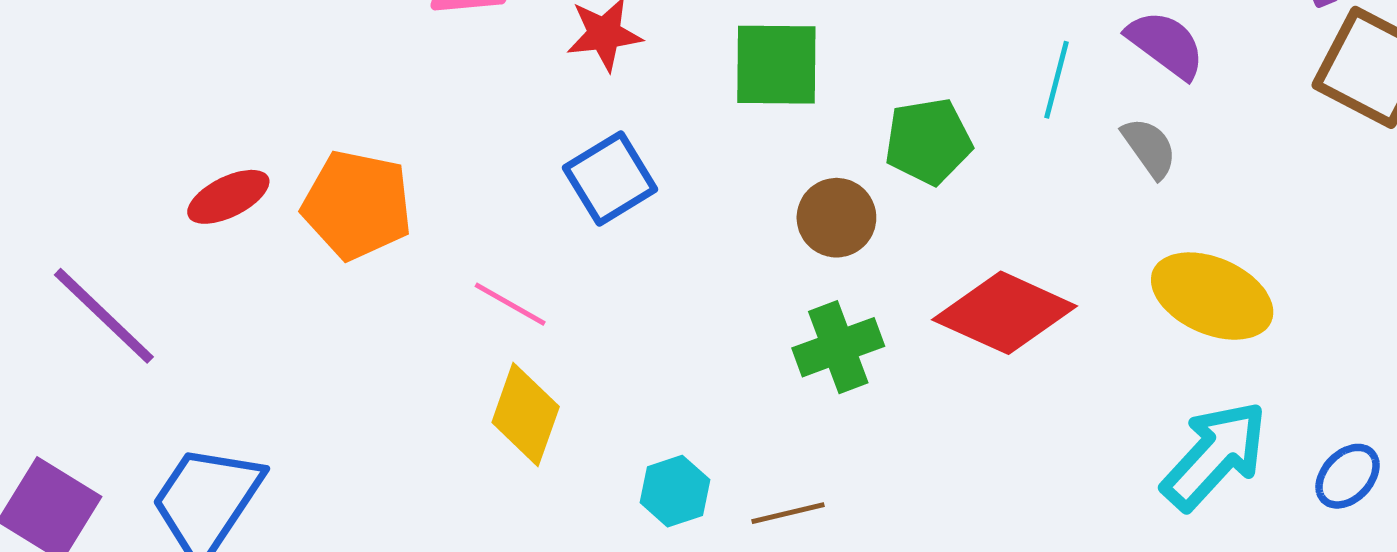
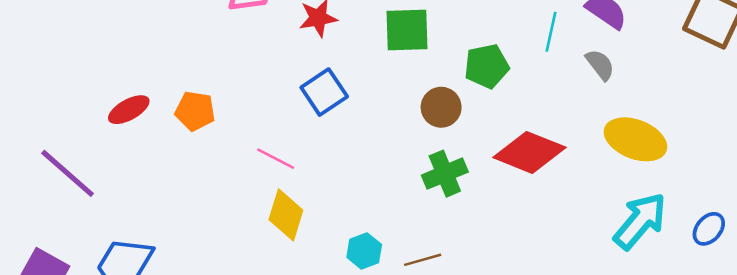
orange pentagon: (357, 205) -> (195, 111), size x0.7

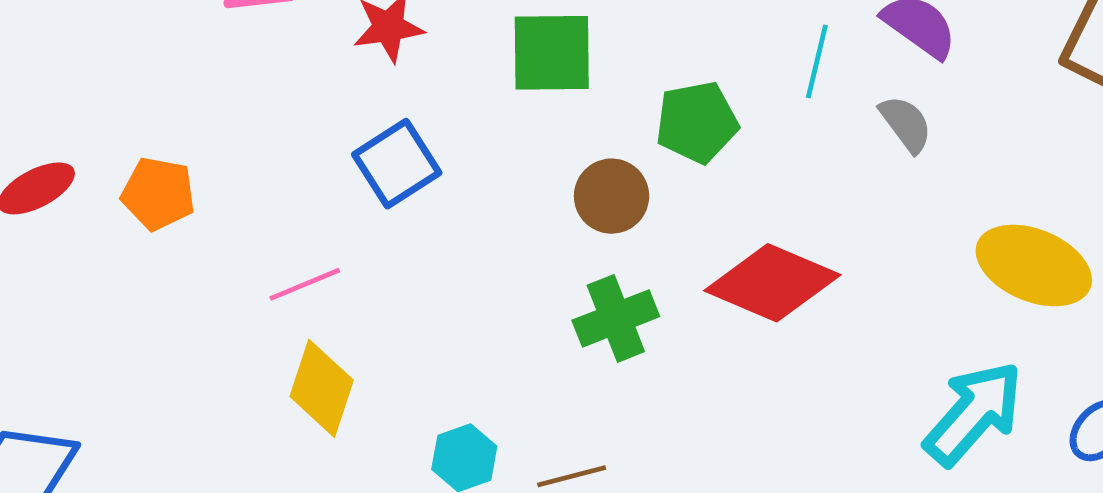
yellow ellipse: (635, 139) -> (1034, 265), moved
pink line: (276, 159) -> (305, 284), turned -51

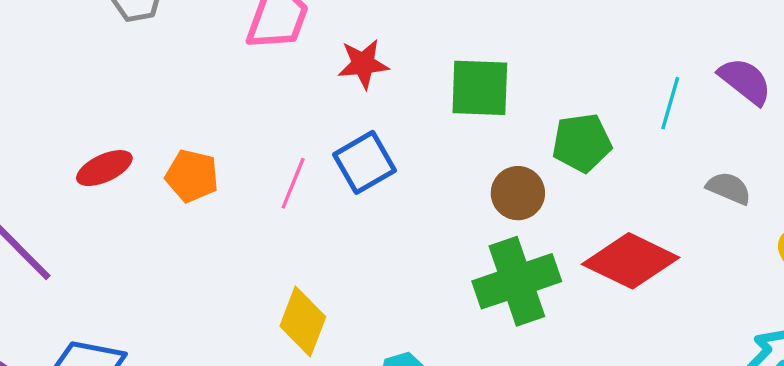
gray semicircle: (906, 124) -> (729, 188), moved, turned -33
pink line: (305, 284) -> (293, 183), moved, turned -48
green cross: (616, 318) -> (517, 281), size x1.4

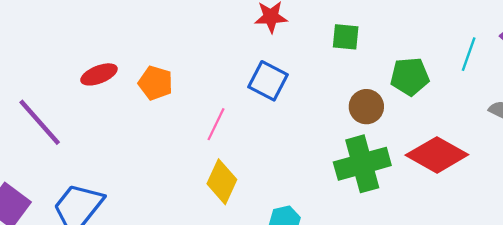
green square: (480, 88) -> (346, 37), size x0.7
blue square: (365, 162) -> (268, 81), turned -36
pink line: (293, 183) -> (216, 124), moved

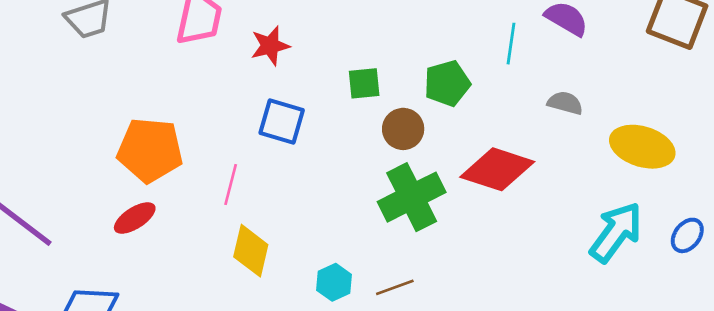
green square: (346, 37) -> (364, 83), moved
red ellipse: (99, 74) -> (135, 218), moved
orange pentagon: (155, 83) -> (150, 150), size x1.6

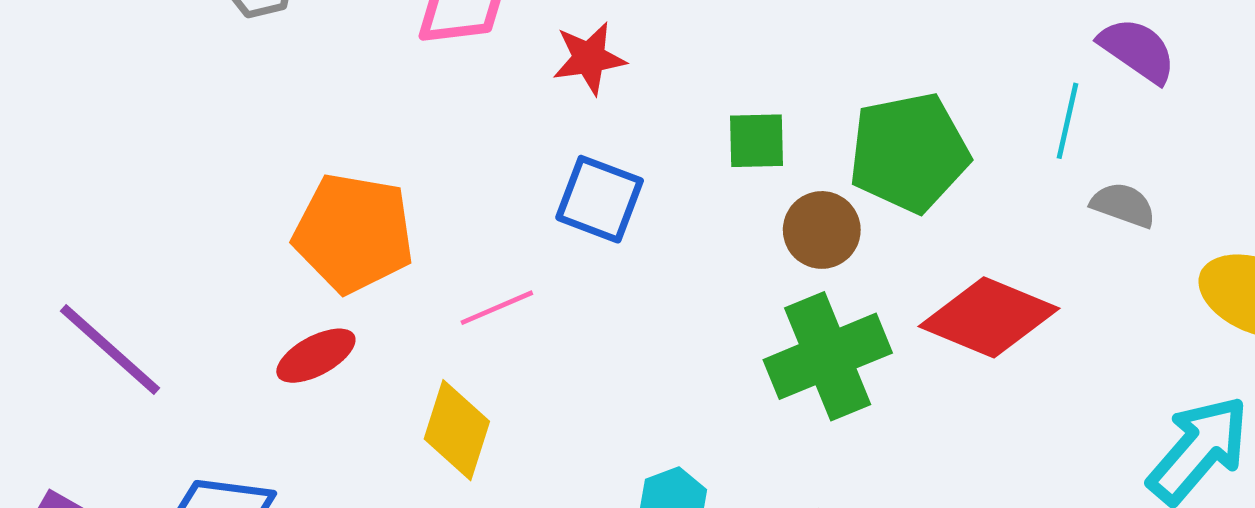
cyan line: (511, 44) -> (1068, 121), moved
green pentagon: (447, 83) -> (909, 153), size x1.4
pink line: (231, 185) -> (497, 308), turned 48
yellow diamond: (251, 251) -> (457, 430), moved

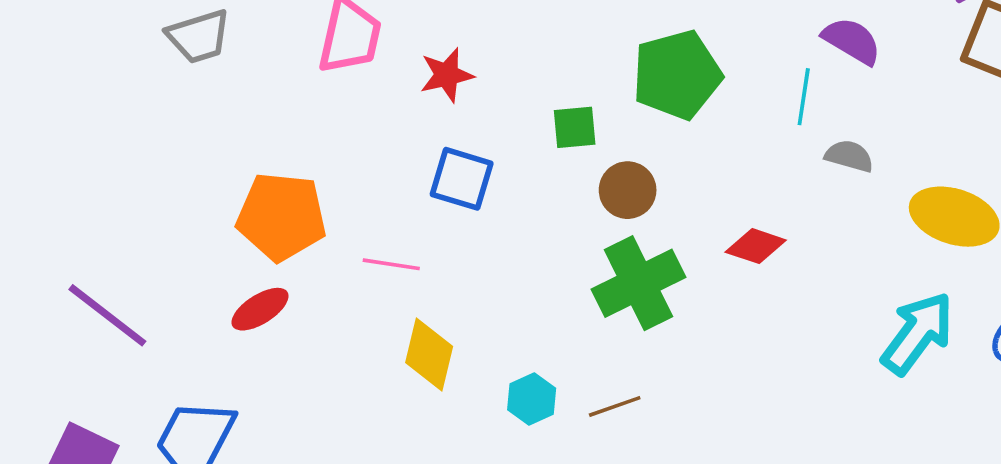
green pentagon: (909, 153) -> (677, 75), moved
pink line: (497, 308) -> (391, 264), turned 36
red diamond: (989, 317) -> (756, 246), size x0.6
yellow diamond: (457, 430) -> (429, 355), moved

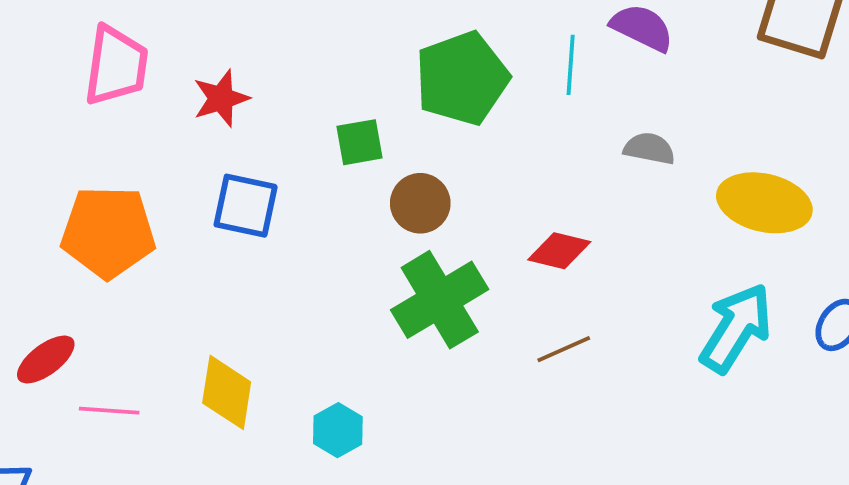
cyan line: (804, 97) -> (571, 65), moved
orange pentagon: (281, 217) -> (108, 232), moved
pink line: (391, 264) -> (109, 411), moved
brown line: (615, 406) -> (564, 349), moved

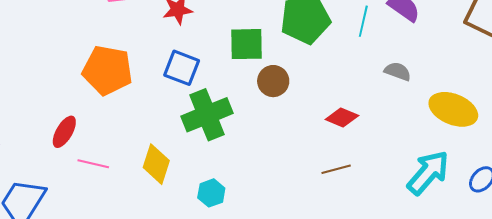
green square: (359, 142) -> (246, 44), size x1.4
green cross: (440, 300) -> (207, 115), moved
red ellipse: (46, 359) -> (64, 132), turned -32

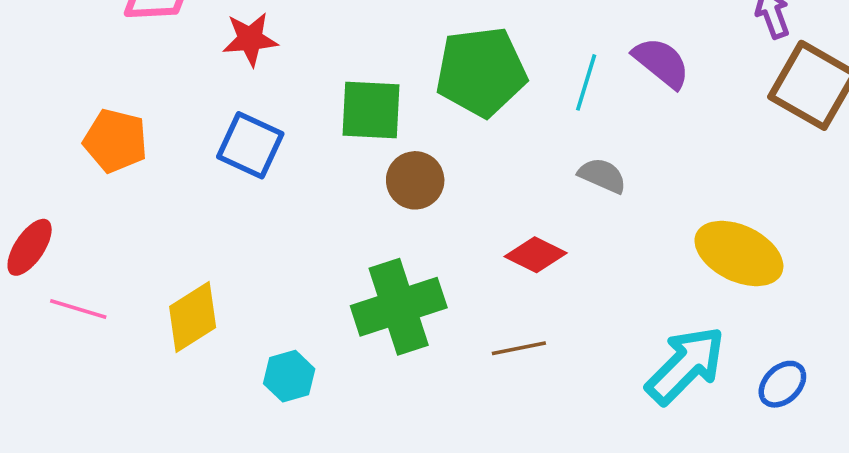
orange pentagon: (107, 70) -> (115, 141), size x0.7
gray semicircle: (398, 71) -> (602, 176), moved
green cross: (207, 115) -> (399, 307), moved
yellow diamond: (156, 164) -> (193, 317), turned 36

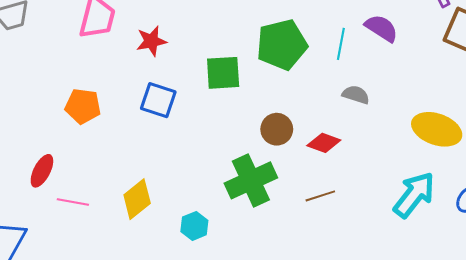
brown circle: (415, 180) -> (277, 129), moved

